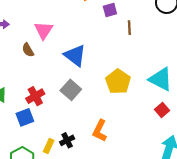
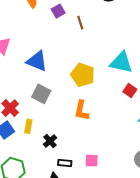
orange L-shape: (100, 131) -> (81, 111), moved
yellow rectangle: (49, 146) -> (28, 126), moved

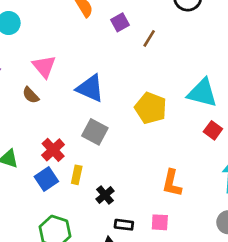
brown line: (80, 23) -> (149, 38), turned 48
orange L-shape: (81, 111) -> (172, 183), moved

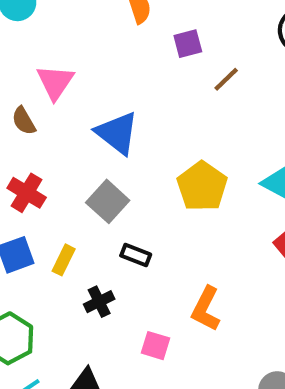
red cross: (53, 150) -> (27, 193), moved, turned -30
pink square: (160, 222) -> (156, 346), moved
black rectangle: (124, 225) -> (136, 255), moved

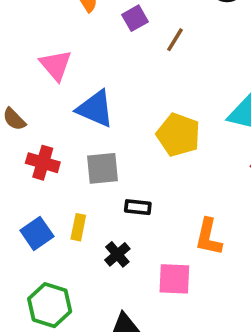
pink triangle: (55, 82) -> (56, 65), moved
red cross: (27, 193) -> (43, 163), moved
gray square: (108, 201) -> (103, 168), turned -33
pink square: (156, 346) -> (174, 279), size x1.4

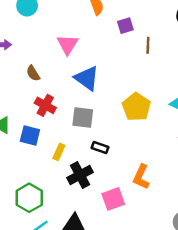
brown line: (175, 40) -> (148, 45), turned -42
blue square: (37, 233) -> (30, 135), moved, turned 36
black cross: (117, 254) -> (80, 175), size x1.5
pink square: (174, 279) -> (113, 199), turned -35

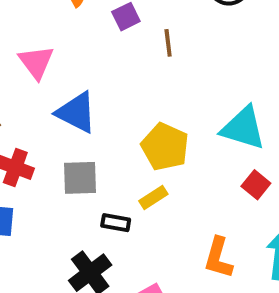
yellow rectangle: (59, 152) -> (153, 198), moved, turned 42
orange L-shape: (141, 177) -> (218, 258), moved

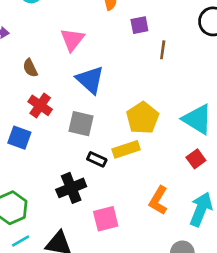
yellow rectangle: (153, 198) -> (126, 149), size x1.4

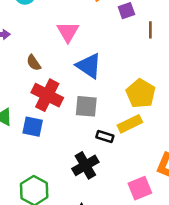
red cross: (40, 105) -> (47, 95), size x1.4
pink square: (106, 219) -> (140, 188), moved

